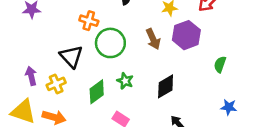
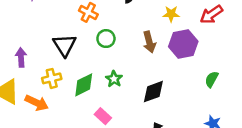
green circle: (110, 43) -> (106, 39), size x0.6
yellow cross: (56, 84) -> (52, 78), moved

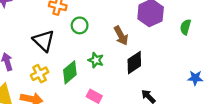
brown arrow: (149, 42) -> (121, 36), moved
green semicircle: (212, 79) -> (185, 27), moved

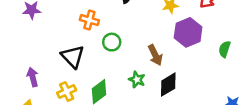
green star: (96, 60) -> (137, 80), moved

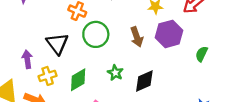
green circle: (112, 42) -> (96, 34), size x1.5
brown arrow: (155, 55) -> (137, 37), moved
purple arrow: (33, 77) -> (27, 59), moved

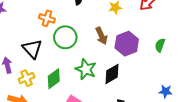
purple hexagon: (169, 34) -> (127, 44), moved
green star: (115, 73) -> (86, 69), size x1.5

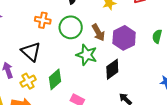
green circle: (65, 37) -> (71, 27), moved
green star: (86, 69) -> (87, 55), moved

